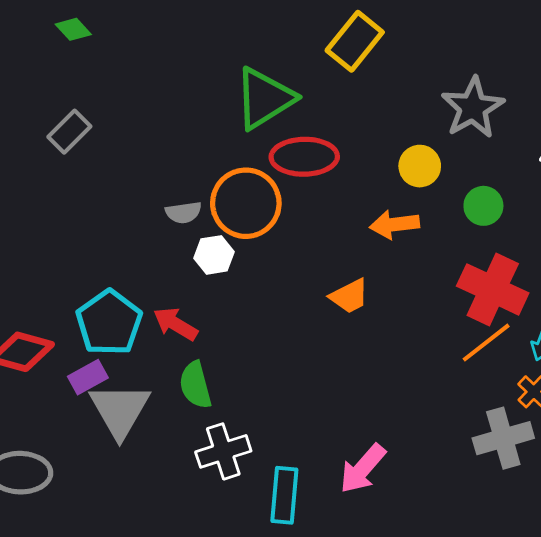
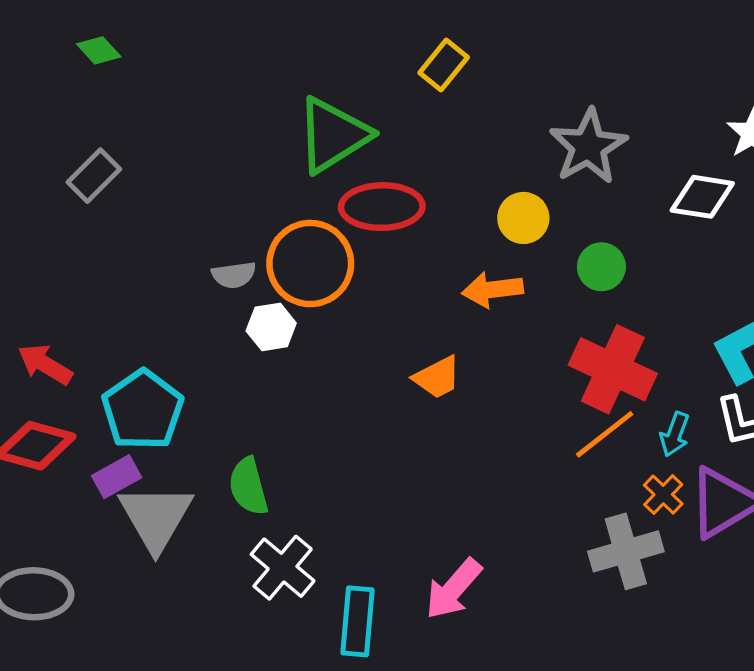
yellow rectangle: (355, 41) -> (444, 65), size x0.7
red arrow: (175, 324) -> (45, 364), moved
white cross: (223, 451) -> (283, 568), turned -32

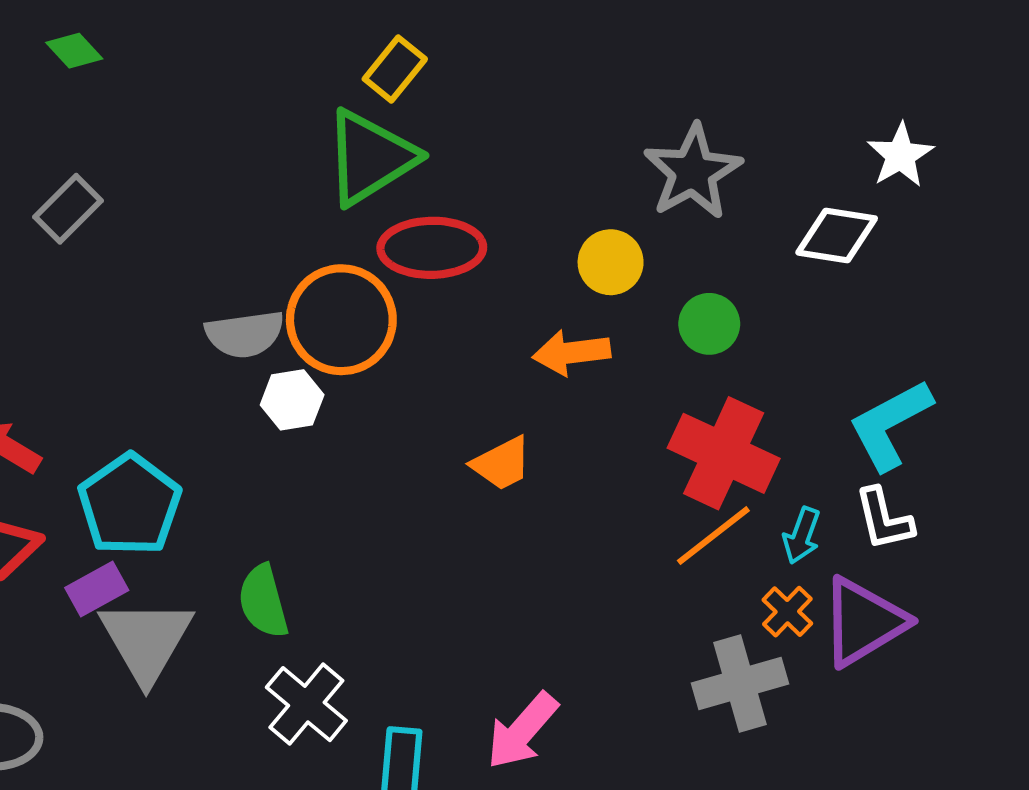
yellow rectangle: (444, 65) -> (395, 69), moved
gray semicircle: (234, 275) -> (245, 334), size x1.4

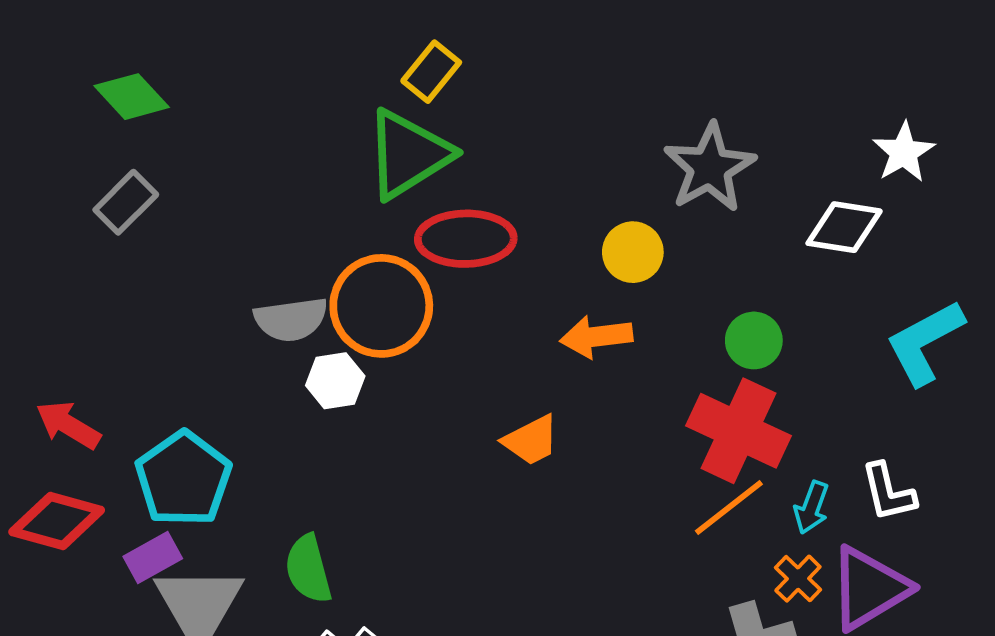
green diamond: (74, 51) -> (132, 97), moved, size x1.4
green circle: (709, 324) -> (754, 340), moved
cyan L-shape: (890, 425) -> (925, 342), moved

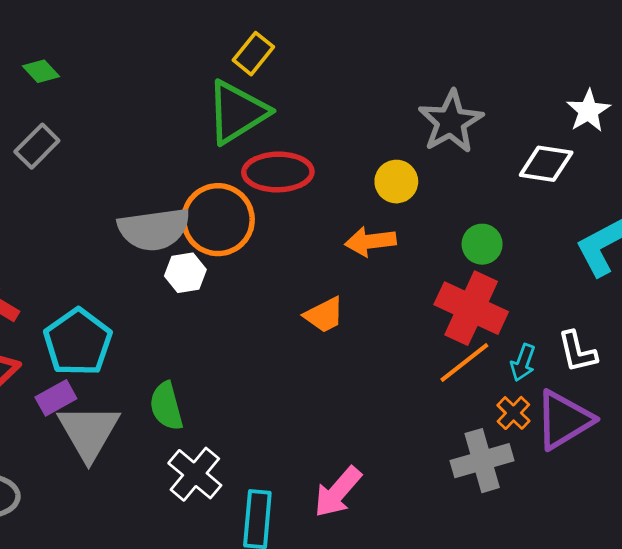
green diamond: (132, 97) -> (41, 71), size x0.7
gray semicircle: (291, 319) -> (154, 229), size x1.4

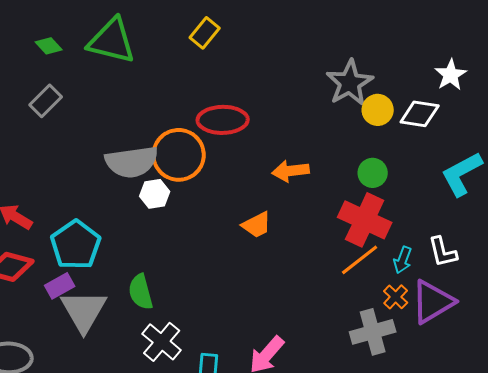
green triangle: (237, 112) -> (112, 41), moved, turned 46
yellow circle: (396, 182) -> (378, 110), moved

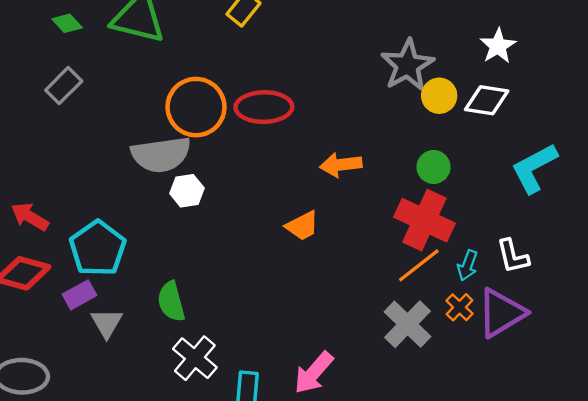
white star: (451, 75) -> (498, 46), moved
orange circle: (179, 155) -> (196, 107), moved
gray triangle: (84, 311) -> (107, 323), size x0.6
gray cross: (373, 332) -> (407, 324), moved, turned -30

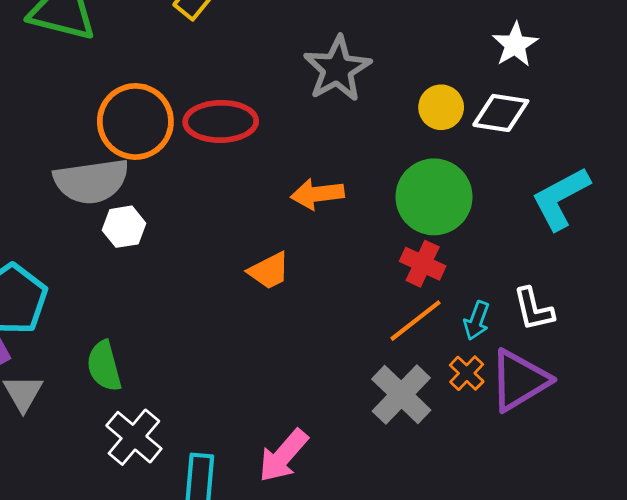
gray star: (407, 65) -> (337, 69), moved
green circle: (434, 167) -> (434, 197), size x1.8
red cross: (424, 220) -> (423, 264), size x0.6

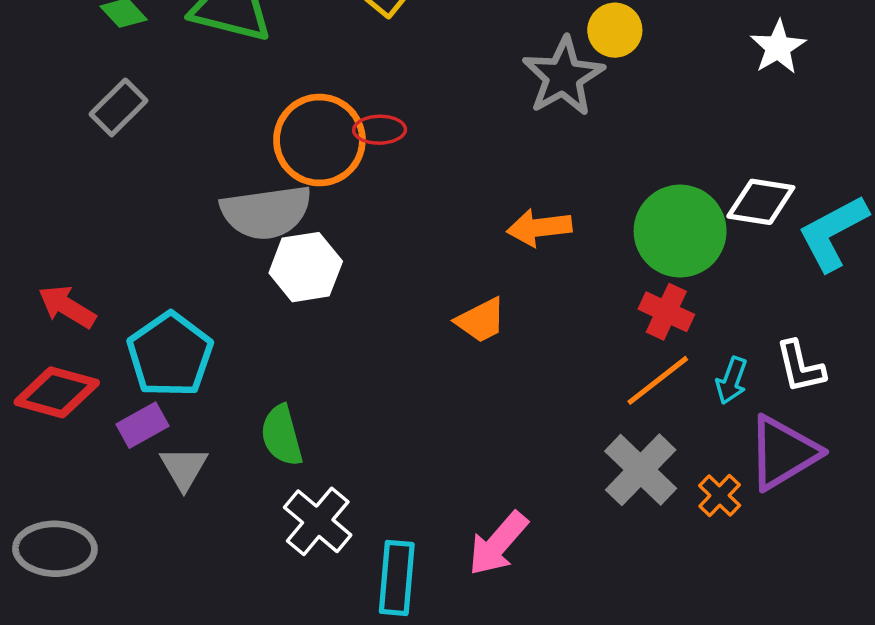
yellow circle: (441, 107) -> (615, 30), moved
white diamond: (501, 113) -> (761, 202), moved
red ellipse: (221, 121) -> (380, 130), moved, size x0.6
white hexagon: (124, 227) -> (306, 267), size x1.4
orange cross: (467, 373) -> (720, 496), moved

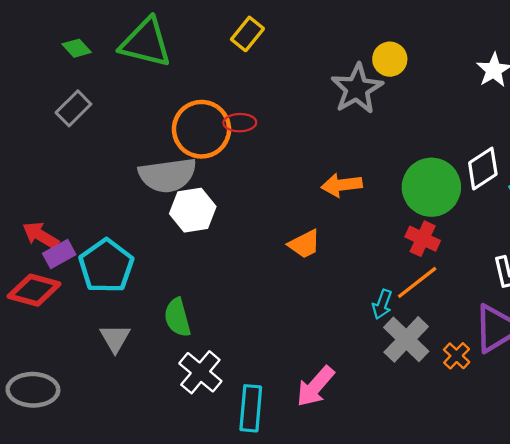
white diamond: (761, 202) -> (483, 169), turned -42
cyan arrow: (732, 380) -> (382, 304), moved
purple rectangle: (143, 425) -> (59, 254), moved

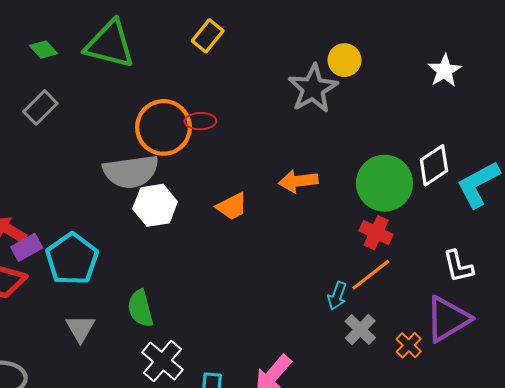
orange trapezoid: (304, 244) -> (232, 206), moved
gray cross: (406, 339) -> (360, 329), size x0.7

